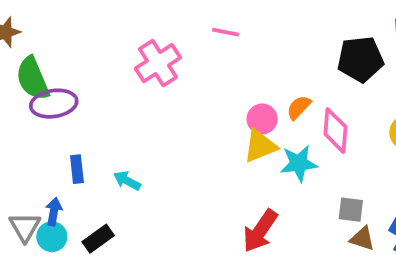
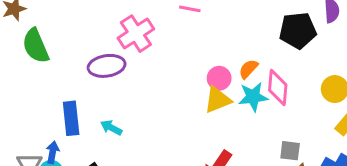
purple ellipse: (54, 104) -> (107, 66), moved
cyan star: (299, 163) -> (253, 97), moved
blue rectangle: (77, 169) -> (71, 118), size x1.5

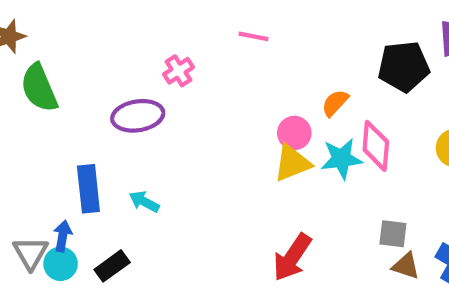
pink cross: (136, 34) -> (178, 71), size x0.6
orange semicircle: (248, 69) -> (335, 103), moved

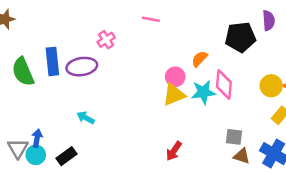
green semicircle: (39, 88) -> (23, 72), moved
blue rectangle: (88, 189) -> (52, 61), moved
red arrow: (292, 257) -> (174, 151), size x0.7

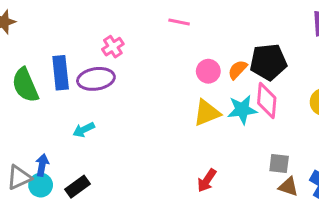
black pentagon: (240, 37) -> (268, 62), moved
pink cross: (106, 40) -> (113, 47), moved
pink circle: (175, 77) -> (208, 71), moved
cyan arrow: (86, 118) -> (84, 130), moved, turned -54
gray triangle: (18, 148) -> (19, 177), turned 35

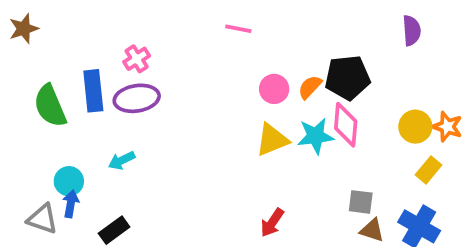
pink cross: (113, 47) -> (137, 59), moved
gray triangle: (19, 177) -> (42, 219), turned 44
cyan circle: (41, 185) -> (69, 181), moved

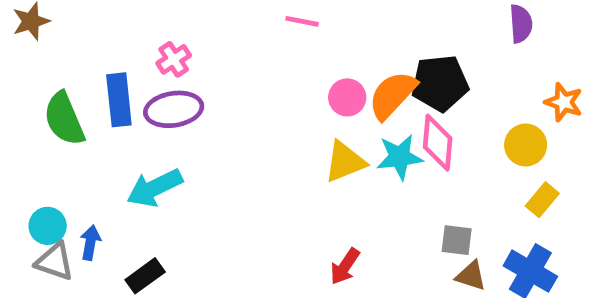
orange semicircle: (310, 87) -> (392, 95), size x1.6
orange star: (447, 127) -> (564, 102), moved
cyan arrow: (122, 160) -> (155, 188), size x1.6
cyan circle: (69, 181) -> (48, 226), moved

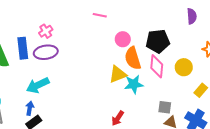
orange semicircle: (392, 95) -> (133, 58), moved, turned -60
pink circle: (347, 97) -> (123, 39), moved
yellow circle: (526, 145) -> (184, 67), moved
cyan star: (400, 157) -> (134, 84), moved
blue arrow: (90, 243) -> (30, 108), moved

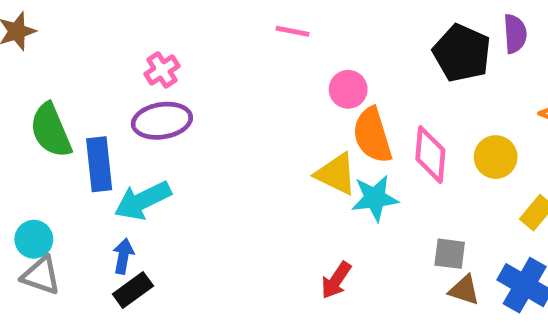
black pentagon: (158, 41) -> (462, 53), moved, turned 30
blue rectangle: (23, 48) -> (99, 164), moved
yellow triangle: (118, 74) -> (336, 174), turned 48

